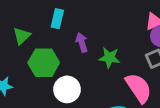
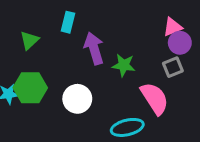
purple arrow: (82, 42) -> (94, 48), size x1.5
green hexagon: (44, 63) -> (30, 88), moved

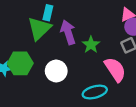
green triangle: (29, 40) -> (39, 28), moved, size x1.6
green star: (124, 65) -> (91, 45), turned 30

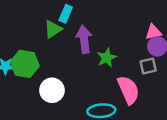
green triangle: (39, 28) -> (53, 29), size x0.7
white circle: (56, 71) -> (52, 90), moved

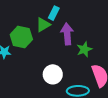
green hexagon: (25, 64) -> (21, 37), moved
white circle: (52, 90) -> (53, 74), moved

